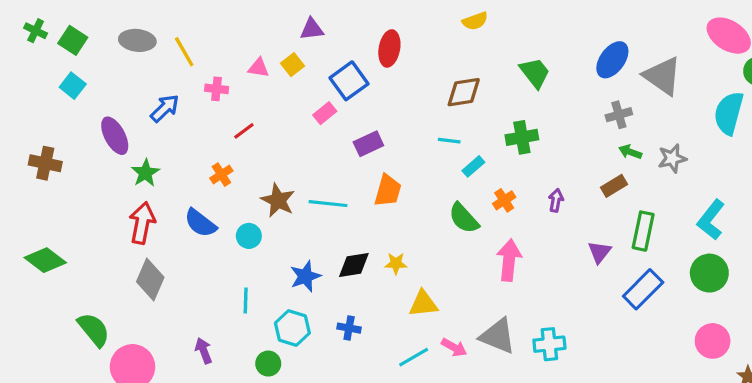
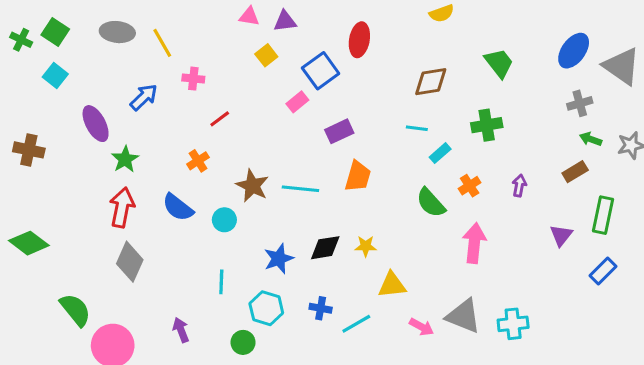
green cross: (36, 31) -> (21, 40), moved
pink triangle: (259, 68) -> (249, 16), moved
blue rectangle: (643, 289) -> (603, 271), size x0.7
cyan line: (414, 357) -> (356, 324), moved

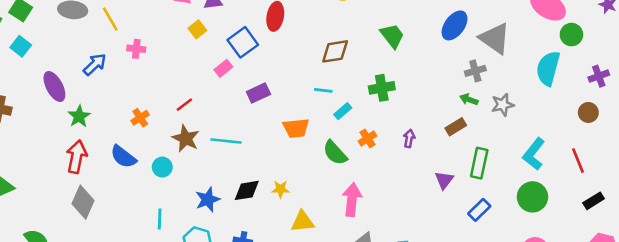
gray cross: (580, 103) -> (475, 71), moved
red line: (220, 119) -> (184, 105), moved
orange trapezoid: (358, 176) -> (296, 128), moved, turned 68
pink arrow: (474, 243) -> (352, 200), moved

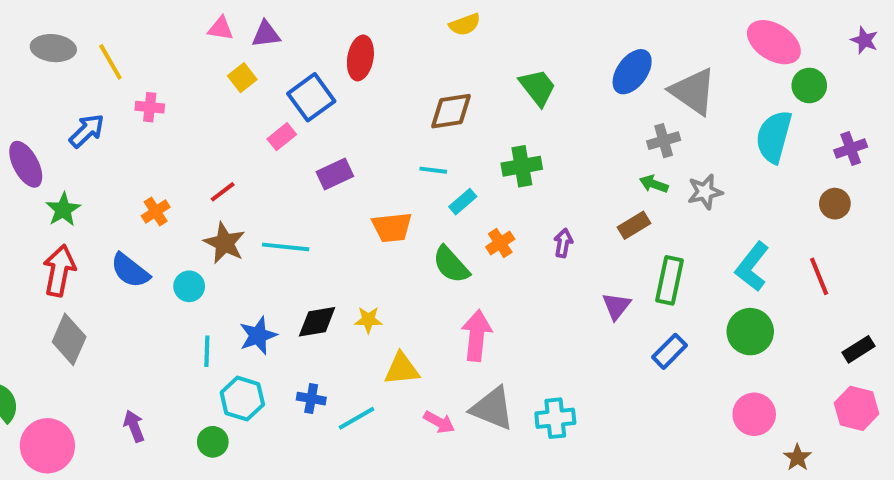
black rectangle: (594, 201) -> (858, 349), moved
cyan line: (160, 219) -> (207, 351), moved

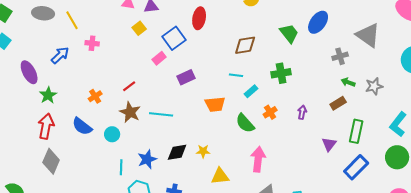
blue ellipse: (632, 72) -> (318, 22), moved
gray cross: (664, 141) -> (340, 56), moved
blue rectangle: (670, 351) -> (356, 167), size x1.4

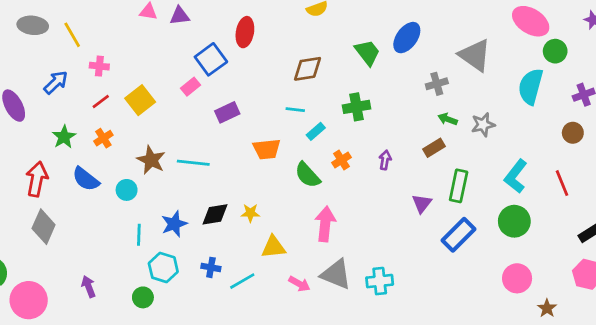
yellow square: (139, 28) -> (140, 100), moved, size x1.5
red line: (129, 86) -> (101, 101), moved
green star: (48, 95) -> (64, 137), moved

